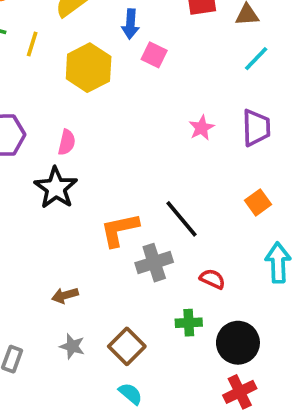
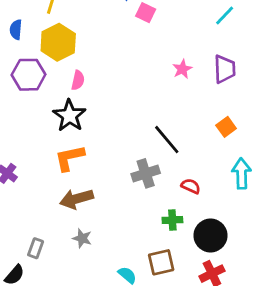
yellow hexagon: (89, 68) -> (58, 42), moved
orange L-shape: (120, 230) -> (69, 158), moved
brown arrow: (65, 295) -> (77, 199), size x1.6
brown square: (127, 346) -> (161, 262), moved, turned 32

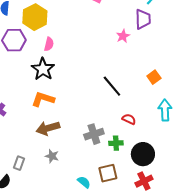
purple trapezoid: (225, 69) -> (143, 19), moved
orange L-shape: (69, 158) -> (43, 99), turned 30
gray cross: (146, 173) -> (94, 134), moved

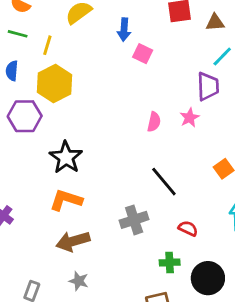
pink star: (123, 36) -> (189, 118), moved
pink semicircle: (49, 44) -> (154, 122), moved
gray cross: (94, 134) -> (134, 220), moved

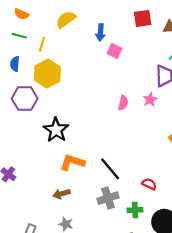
black line: (164, 182) -> (110, 169), moved
orange L-shape: (66, 200) -> (72, 162), moved
gray cross: (134, 220) -> (108, 198), moved
brown arrow: (73, 241) -> (61, 194), size x0.7

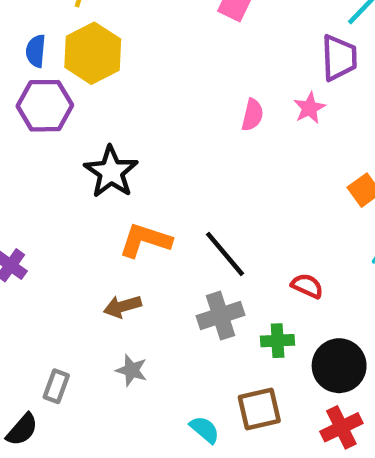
blue semicircle: (15, 64) -> (36, 51), moved

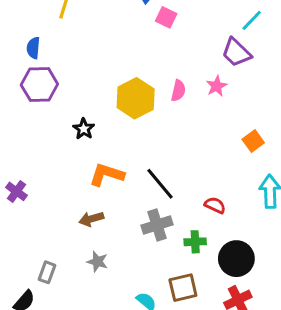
yellow hexagon: (93, 53) -> (136, 98), moved
purple trapezoid: (339, 58) -> (236, 52), turned 136
black star: (111, 172) -> (84, 129), size x0.6

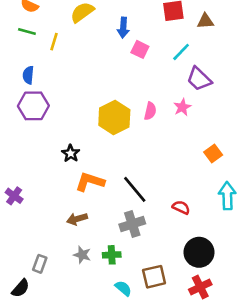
cyan line: (252, 20) -> (181, 52), moved
black star: (84, 129) -> (71, 153), moved
green cross: (195, 242) -> (112, 255), moved

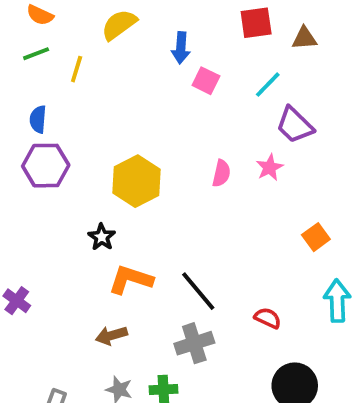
green line: (27, 31) -> (36, 54), turned -36
yellow hexagon: (114, 117) -> (136, 181), moved

